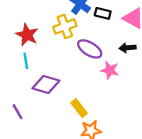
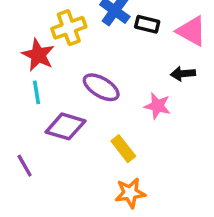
yellow cross: (65, 26) -> (69, 28), moved
purple ellipse: (90, 49) -> (101, 87), moved
yellow rectangle: (79, 108) -> (123, 149), moved

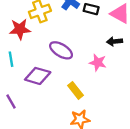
red star: (38, 55) -> (20, 29), turned -30
cyan line: (36, 92) -> (11, 59), moved

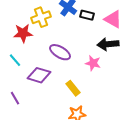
black arrow: (114, 41) -> (108, 44), size x1.5
cyan line: (11, 59) -> (15, 60), turned -32

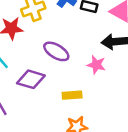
yellow rectangle: (73, 88) -> (72, 95), turned -56

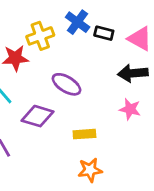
pink star: (96, 65) -> (130, 109), moved

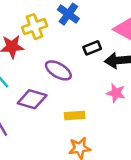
black rectangle: (104, 33) -> (92, 48), moved, turned -36

